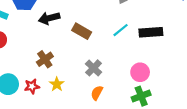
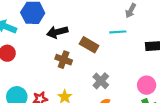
cyan line: (121, 30) -> (118, 32), moved, turned 35
brown cross: (45, 59) -> (64, 60), moved, turned -35

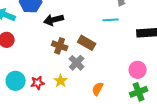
brown rectangle: (89, 45) -> (87, 43), moved
gray cross: (101, 81) -> (77, 63), moved

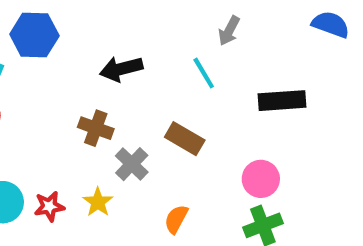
black arrow: (54, 20) -> (121, 69), moved
cyan line: (111, 20) -> (204, 73), turned 63
brown rectangle: (87, 43) -> (185, 139), moved

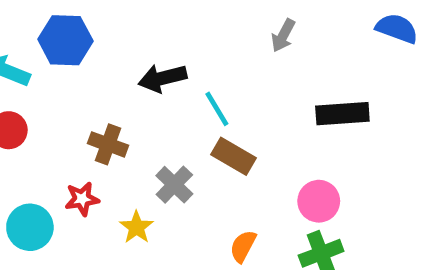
cyan line: (204, 73) -> (217, 109), moved
brown cross: (96, 128) -> (108, 144), moved
red star: (49, 206) -> (82, 199), moved
orange semicircle: (176, 219) -> (243, 246), moved

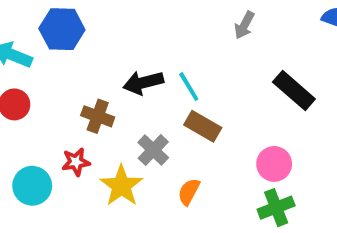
black arrow: (162, 78) -> (143, 83), moved
black rectangle: (342, 114) -> (294, 91), turned 45
yellow star: (136, 227) -> (121, 186), size x1.5
orange semicircle: (243, 246) -> (189, 192), moved

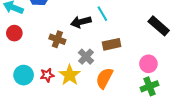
cyan line: (189, 87) -> (102, 14), moved
brown rectangle: (203, 126) -> (112, 44), turned -42
red star: (76, 162) -> (47, 75), moved
orange semicircle: (189, 192) -> (104, 78), size x1.5

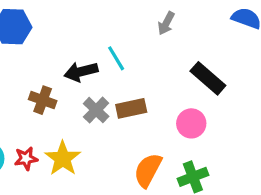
gray cross: (86, 57) -> (96, 110), moved
pink circle: (148, 64) -> (191, 123), moved
orange semicircle: (104, 78) -> (148, 170), moved

